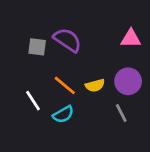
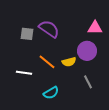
purple circle: (128, 81) -> (87, 51), moved
white line: (33, 101) -> (24, 73), turned -49
cyan semicircle: (63, 114) -> (51, 93), moved

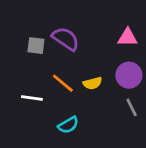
purple circle: (87, 51) -> (129, 75), moved
gray line: (88, 82) -> (132, 107), moved

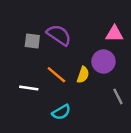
purple circle: (129, 75) -> (103, 61), moved
yellow semicircle: (93, 83) -> (83, 75), turned -56

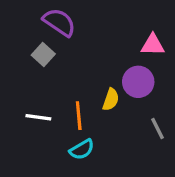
purple semicircle: (59, 35) -> (59, 22), moved
gray square: (32, 41) -> (43, 54), turned 35
orange line: (56, 75) -> (79, 116), moved, turned 45

